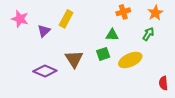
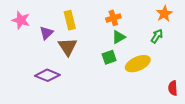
orange cross: (123, 12) -> (113, 18), moved
yellow rectangle: (66, 19) -> (70, 20), turned -42
green triangle: (112, 35) -> (119, 37), turned -32
brown triangle: (74, 59) -> (68, 47), moved

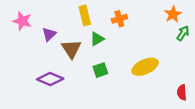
yellow rectangle: (70, 20) -> (85, 15), moved
green arrow: (157, 36) -> (183, 33), moved
green triangle: (119, 37) -> (97, 39), moved
green square: (109, 57) -> (100, 70), moved

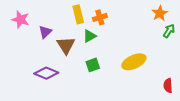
orange cross: (119, 19) -> (100, 17), moved

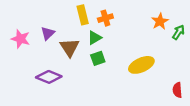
orange star: (160, 13) -> (160, 21), moved
pink star: (20, 20) -> (20, 39), moved
green square: (93, 65) -> (98, 58), moved

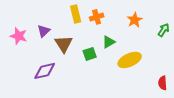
orange star: (160, 21) -> (135, 20), moved
green triangle: (95, 38) -> (109, 42), moved
purple diamond: (49, 77) -> (45, 71), turned -35

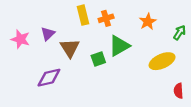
green triangle: (109, 42) -> (119, 46), size x1.5
yellow ellipse: (130, 60) -> (162, 61), moved

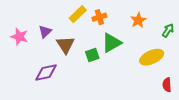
yellow rectangle: (83, 15) -> (78, 14), turned 60

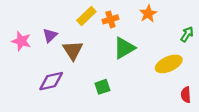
orange star: (138, 20) -> (148, 14), moved
green square: (92, 55) -> (102, 87), moved

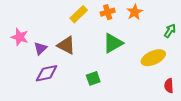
orange cross: (110, 19) -> (108, 12), moved
purple triangle: (50, 35) -> (40, 48), moved
brown triangle: (73, 50) -> (66, 45), turned -30

